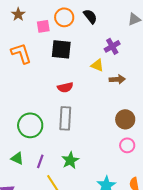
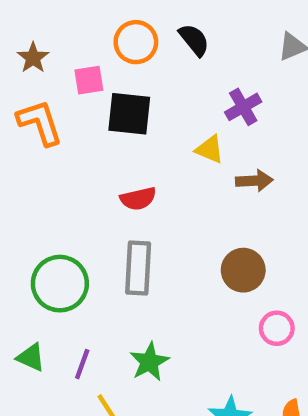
brown star: (18, 14) -> (33, 58), moved
pink square: (43, 26) -> (89, 80), moved
brown circle: (125, 119) -> (243, 270), moved

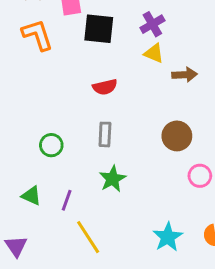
purple cross: (243, 107) -> (152, 24), moved
gray rectangle: (138, 268) -> (105, 134), size x0.7
green circle: (60, 284) -> (51, 145), size x0.6
green star: (149, 362) -> (113, 179), moved

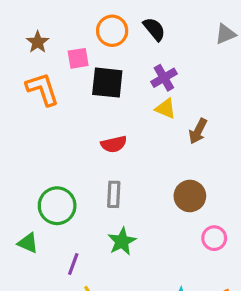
brown arrow: (185, 75) -> (198, 131), turned 120
green circle: (51, 145) -> (57, 206), size x1.5
green triangle: (31, 196) -> (28, 243), moved

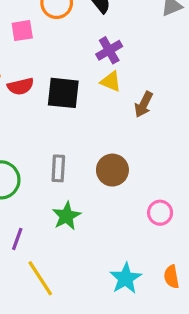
black square: (107, 83) -> (63, 93), moved
red semicircle: (114, 144) -> (21, 86), moved
brown circle: (190, 196) -> (112, 170), moved

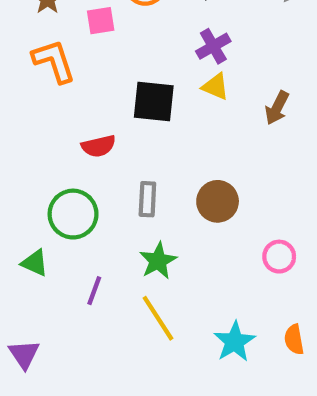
red semicircle: (21, 86) -> (99, 146), moved
brown arrow: (144, 104) -> (277, 108), moved
yellow line: (40, 278) -> (158, 318), moved

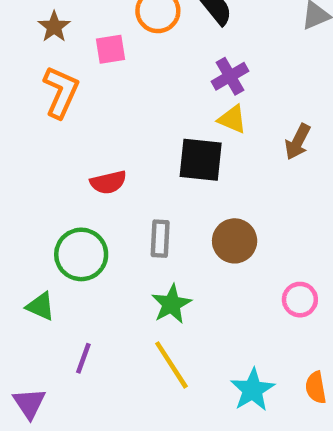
orange L-shape: (54, 61) -> (61, 92), turned 42
black square: (154, 101) -> (201, 160), moved
purple line: (94, 291) -> (83, 358), moved

